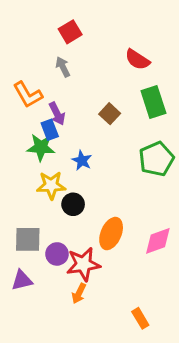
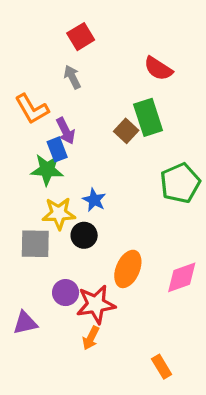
green rectangle: (153, 102) -> (148, 117), moved
blue star: (82, 160) -> (94, 200), moved
gray square: (28, 239) -> (35, 244), moved

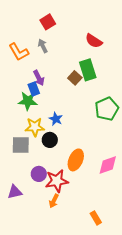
orange L-shape: (32, 109) -> (19, 52), moved

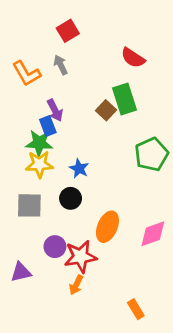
yellow star: (35, 127) -> (39, 164), moved

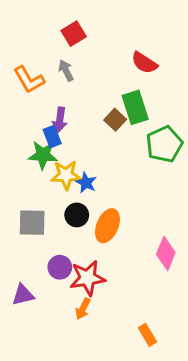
purple arrow: (55, 110) -> (60, 120), turned 35
green pentagon: (151, 154) -> (164, 144), moved
yellow star: (39, 164) -> (66, 175), moved
orange ellipse: (107, 227) -> (107, 226), moved
pink diamond: (153, 234) -> (166, 253), turned -48

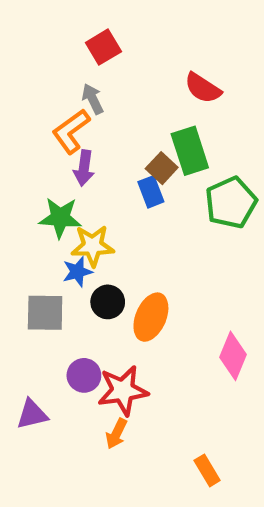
orange L-shape: (29, 80) -> (71, 131), moved, turned 84
blue rectangle: (52, 137) -> (151, 192), moved
blue star: (86, 183) -> (77, 272), moved, turned 30

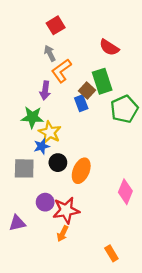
orange L-shape: (71, 131) -> (61, 71), moved
yellow star: (93, 246) -> (50, 132), turned 30

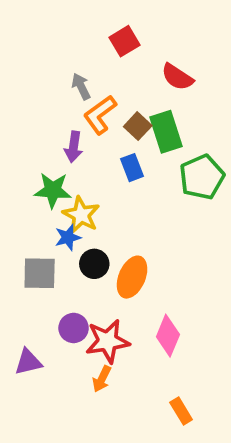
red square: (56, 25) -> (124, 41), moved
brown square: (87, 90) -> (138, 126), moved
pink diamond: (125, 192) -> (168, 336), moved

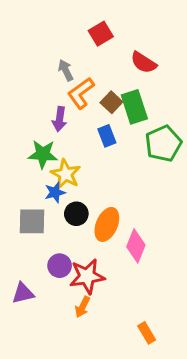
pink diamond: (168, 336) -> (136, 246), moved

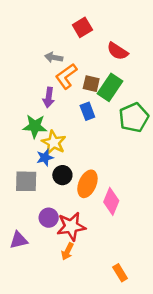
gray arrow: (66, 70) -> (54, 57), turned -54
brown square: (111, 102) -> (91, 84), turned -30
green rectangle: (134, 107) -> (110, 87), turned 52

